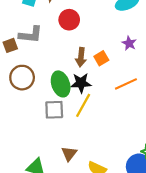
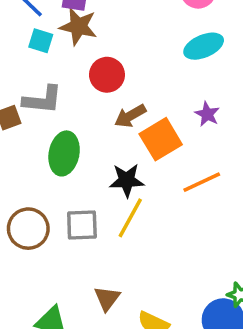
brown arrow: (81, 57) -> (130, 116), moved, turned 54
orange square: (101, 58) -> (161, 139), size x1.6
brown circle: (22, 78) -> (28, 229), moved
green ellipse: (61, 84) -> (64, 153), moved, turned 30

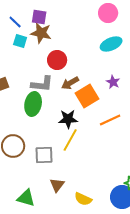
gray L-shape: (43, 100) -> (42, 84), moved
gray square: (82, 225) -> (44, 155), moved

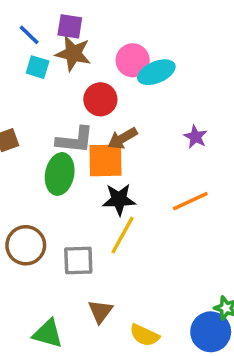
pink circle: (108, 13) -> (133, 60), moved
cyan ellipse: (111, 44) -> (156, 72), moved
orange square: (87, 96) -> (105, 160), moved, turned 30

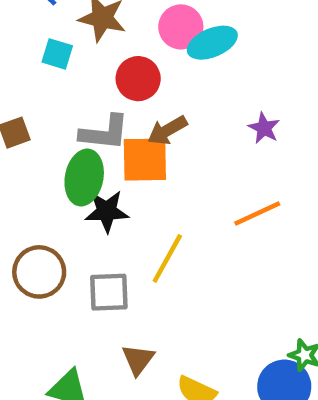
cyan square: (38, 67) -> (57, 54), moved
black star: (119, 199) -> (107, 211), moved

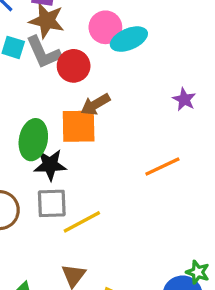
purple star: (264, 128) -> (184, 99), moved
gray L-shape: (104, 133) -> (43, 52), moved, turned 60
yellow line: (167, 258) -> (82, 222), moved, turned 33
gray square: (109, 292) -> (52, 203), moved

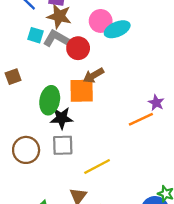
gray L-shape: (43, 52) -> (57, 39), turned 144
purple star: (184, 99) -> (156, 103), moved
yellow line: (82, 222) -> (97, 167), moved

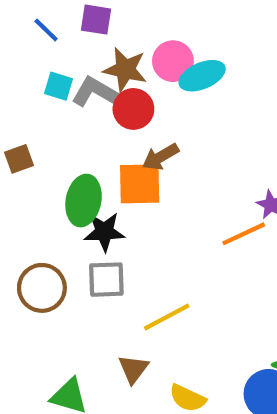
brown star: (59, 16) -> (125, 69), moved

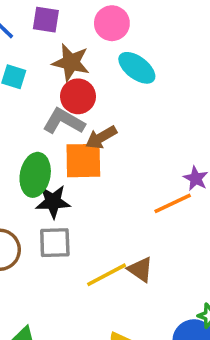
pink circle: (173, 61) -> (112, 23), moved
cyan ellipse: (202, 76) -> (137, 68), turned 60
gray L-shape: (96, 92) -> (64, 121), moved
brown triangle: (133, 369) -> (140, 269), moved, turned -32

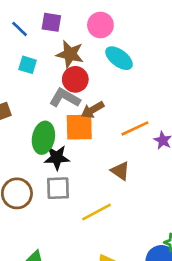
orange line: (173, 203) -> (135, 128), moved
brown triangle: (140, 269) -> (120, 171), moved

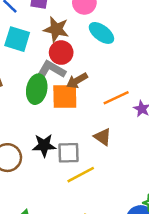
cyan square: (28, 65) -> (17, 39), size x1.5
green ellipse: (43, 138) -> (37, 89), moved
black star: (57, 158) -> (44, 145), moved
gray square: (58, 188) -> (68, 153), moved

